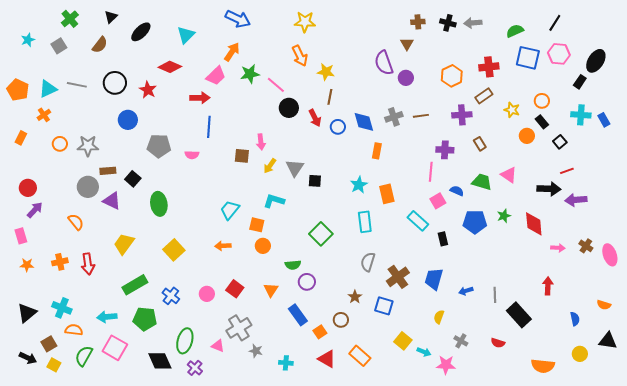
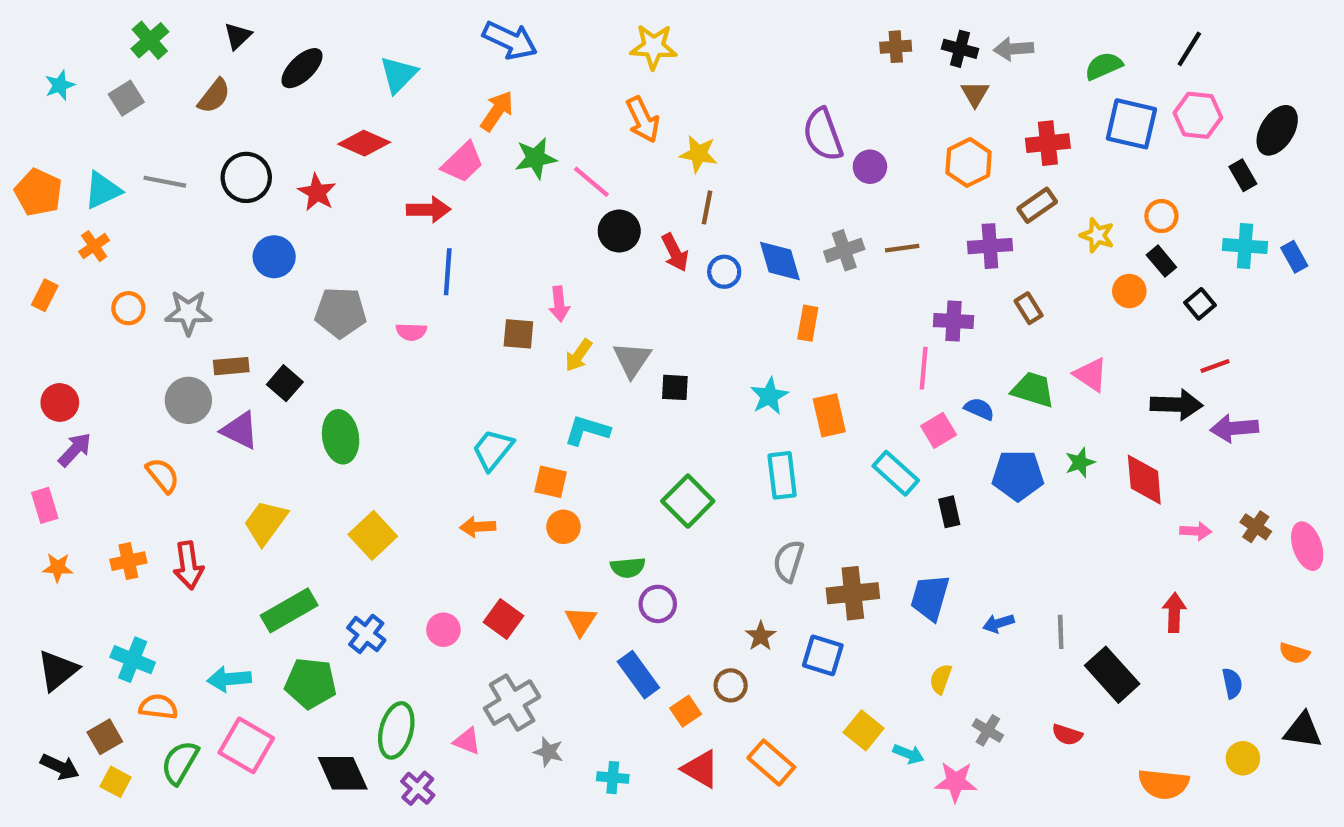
brown triangle: (407, 44) -> (975, 94), moved
black rectangle: (580, 82) -> (1243, 175), turned -64
brown cross: (398, 277) -> (853, 593), turned 30

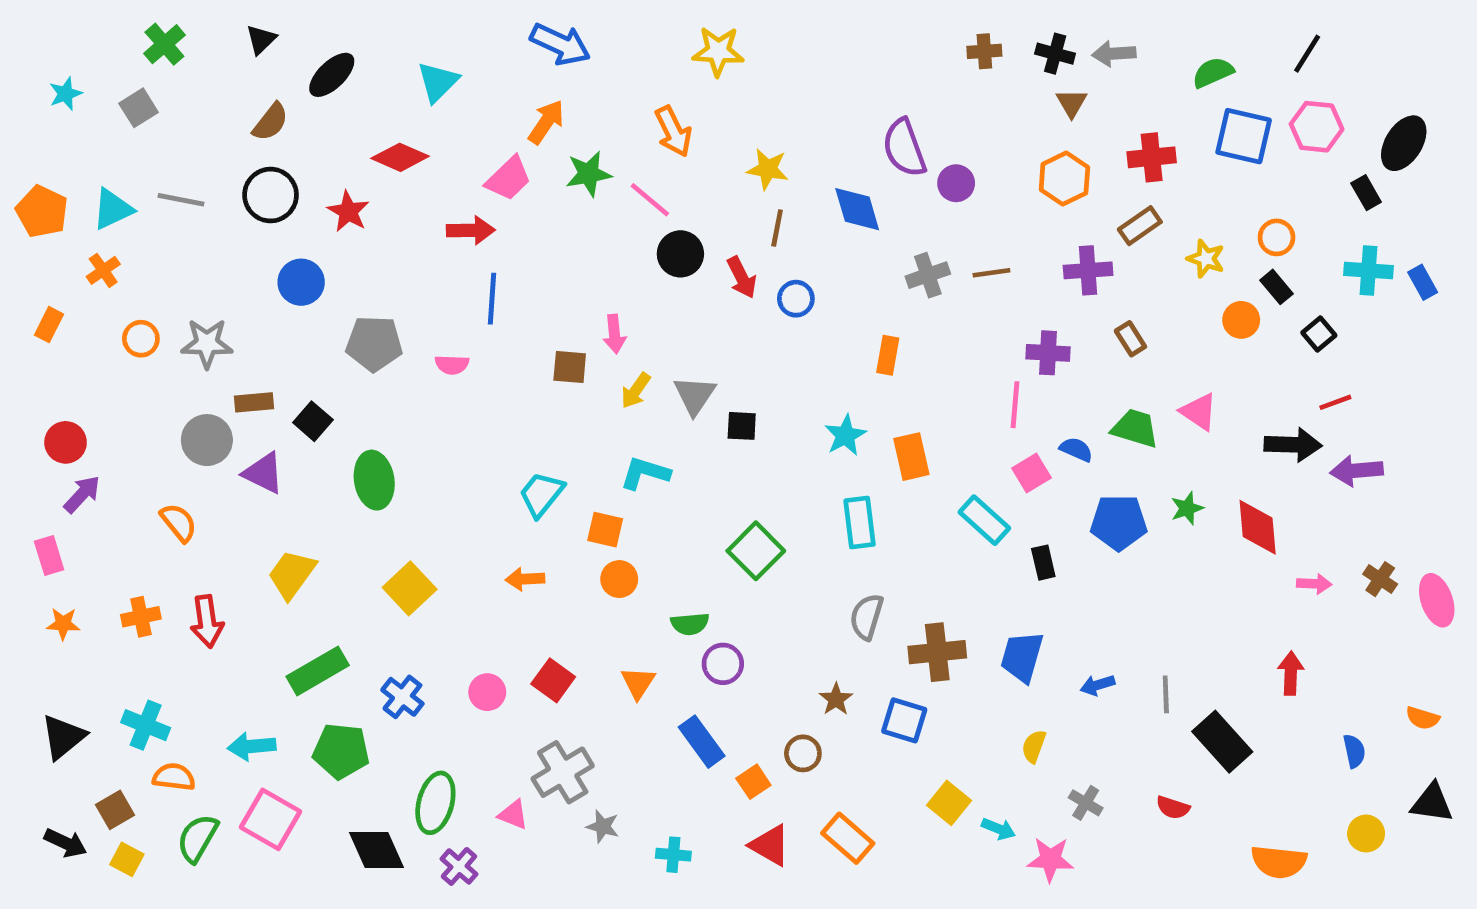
brown semicircle: (214, 96) -> (271, 122), moved
orange arrow: (643, 120) -> (673, 131), moved
blue diamond: (780, 261) -> (857, 209), moved

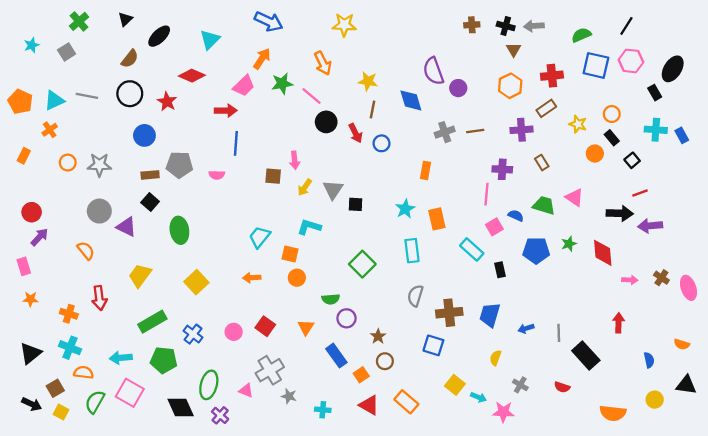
brown rectangle: (254, 402) -> (150, 175), moved
orange cross: (141, 617) -> (69, 314), moved, turned 30
brown star: (836, 699) -> (378, 336), moved

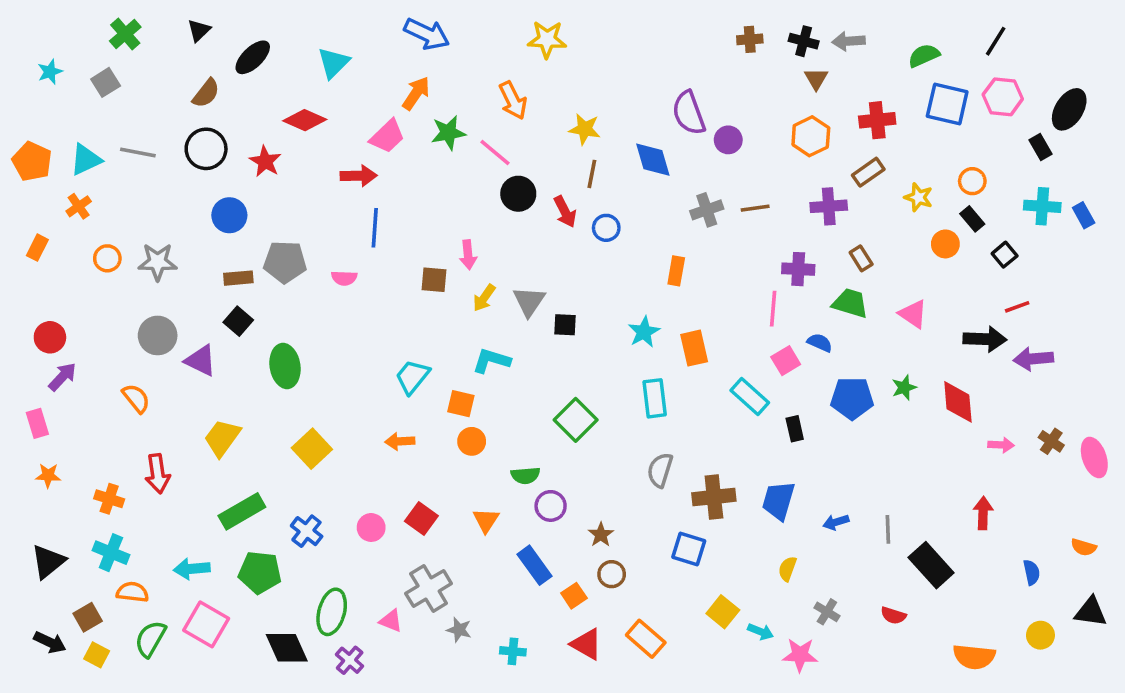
green trapezoid: (544, 205) -> (850, 303), moved

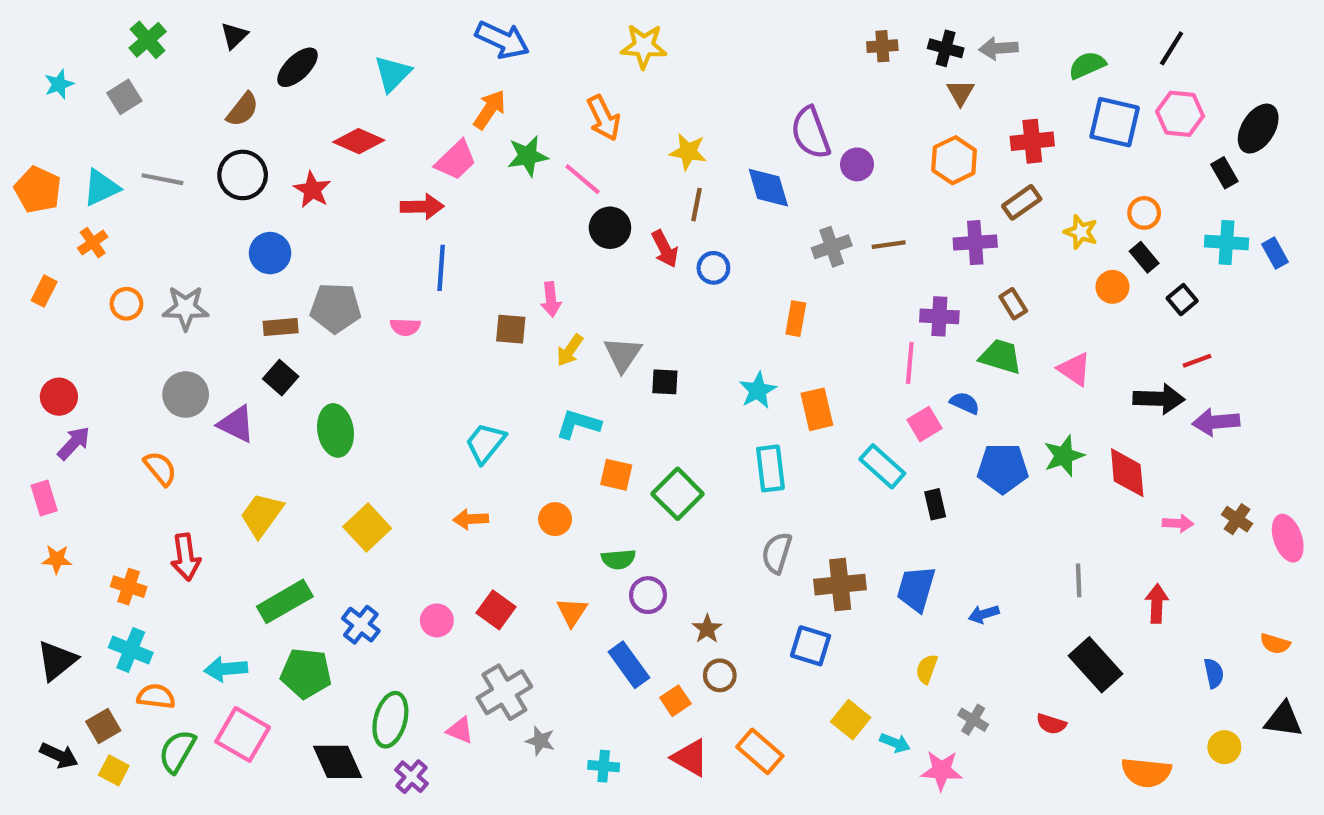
green star: (904, 388) -> (1064, 456), size x1.4
orange square: (461, 404) -> (616, 475), moved
gray line: (888, 529) -> (1079, 580), moved

